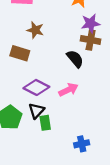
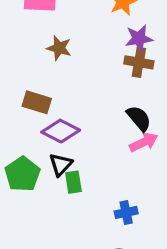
brown rectangle: (20, 53) -> (37, 102), moved
black semicircle: (75, 59) -> (139, 118), moved
pink arrow: (68, 90) -> (144, 142), moved

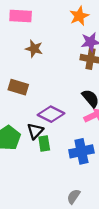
purple diamond: (61, 131) -> (51, 114), moved
blue cross: (126, 212) -> (81, 151), moved, size x1.5

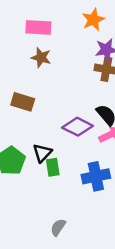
pink rectangle: (21, 16) -> (38, 27), moved
purple diamond: (51, 114) -> (78, 127), moved
gray semicircle: (74, 196) -> (58, 227), moved

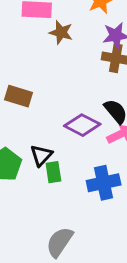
brown star: (41, 57) -> (61, 32), moved
gray semicircle: (58, 227) -> (60, 242), size x1.5

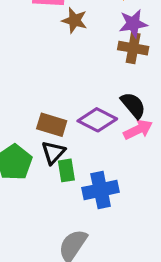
brown rectangle: (19, 96) -> (52, 125), moved
blue cross: (104, 183) -> (101, 190), moved

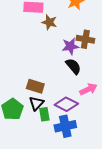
purple star: (133, 24) -> (70, 46), moved
black semicircle: (133, 105) -> (73, 66), moved
purple diamond: (97, 120) -> (66, 104), moved

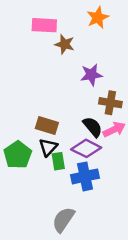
brown cross: (85, 39) -> (110, 103), moved
black semicircle: (73, 66) -> (93, 127), moved

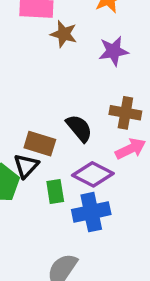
purple star: (91, 75) -> (113, 51), moved
black semicircle: (93, 127) -> (79, 128), moved
black triangle: (48, 147) -> (26, 166), moved

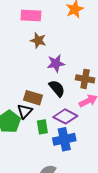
brown star: (64, 34) -> (38, 40), moved
purple star: (113, 51) -> (56, 63), moved

